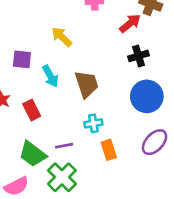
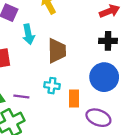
purple ellipse: (155, 142) -> (98, 118), turned 50
orange rectangle: (109, 150) -> (74, 99), moved

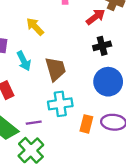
cyan cross: (52, 86) -> (60, 104), size x1.5
orange rectangle: (74, 99) -> (86, 124), moved, turned 30

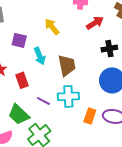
red arrow: (96, 17) -> (95, 23), moved
purple line: (34, 123) -> (43, 101), moved, turned 32

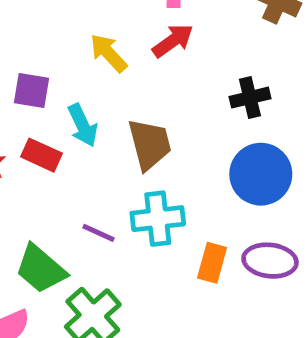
red arrow: (95, 23) -> (173, 41), moved
red rectangle: (22, 80) -> (41, 155), moved, turned -42

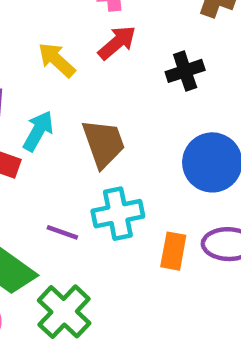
black cross: (250, 98) -> (185, 71), moved
cyan arrow: (83, 125) -> (38, 131), turned -120

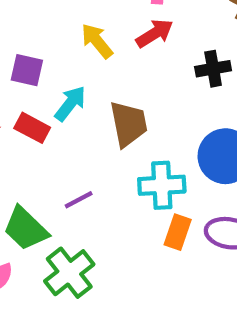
cyan cross: (118, 214) -> (162, 185), moved
purple line: (62, 232) -> (79, 200), turned -56

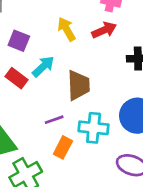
purple line: (79, 200) -> (54, 120), moved
orange rectangle: (178, 232) -> (63, 147), moved

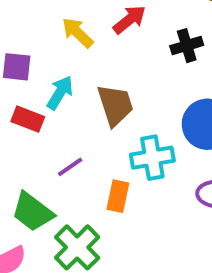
purple line: (54, 120) -> (70, 167), moved

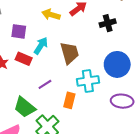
yellow arrow: (78, 33) -> (51, 15), turned -30

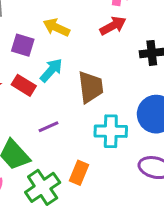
yellow arrow: (51, 15) -> (56, 27), moved
orange rectangle: (69, 100) -> (79, 173), moved

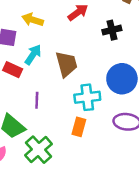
purple line: (49, 127) -> (37, 100), turned -56
orange rectangle: (79, 173) -> (79, 127), moved

